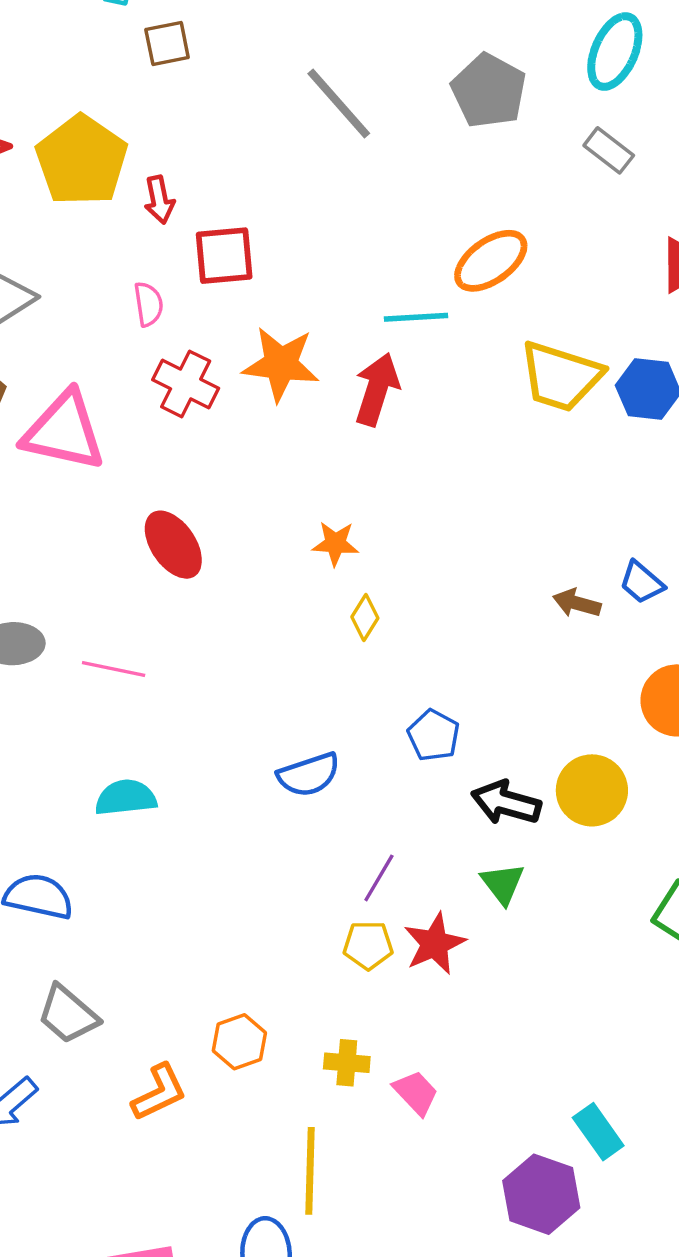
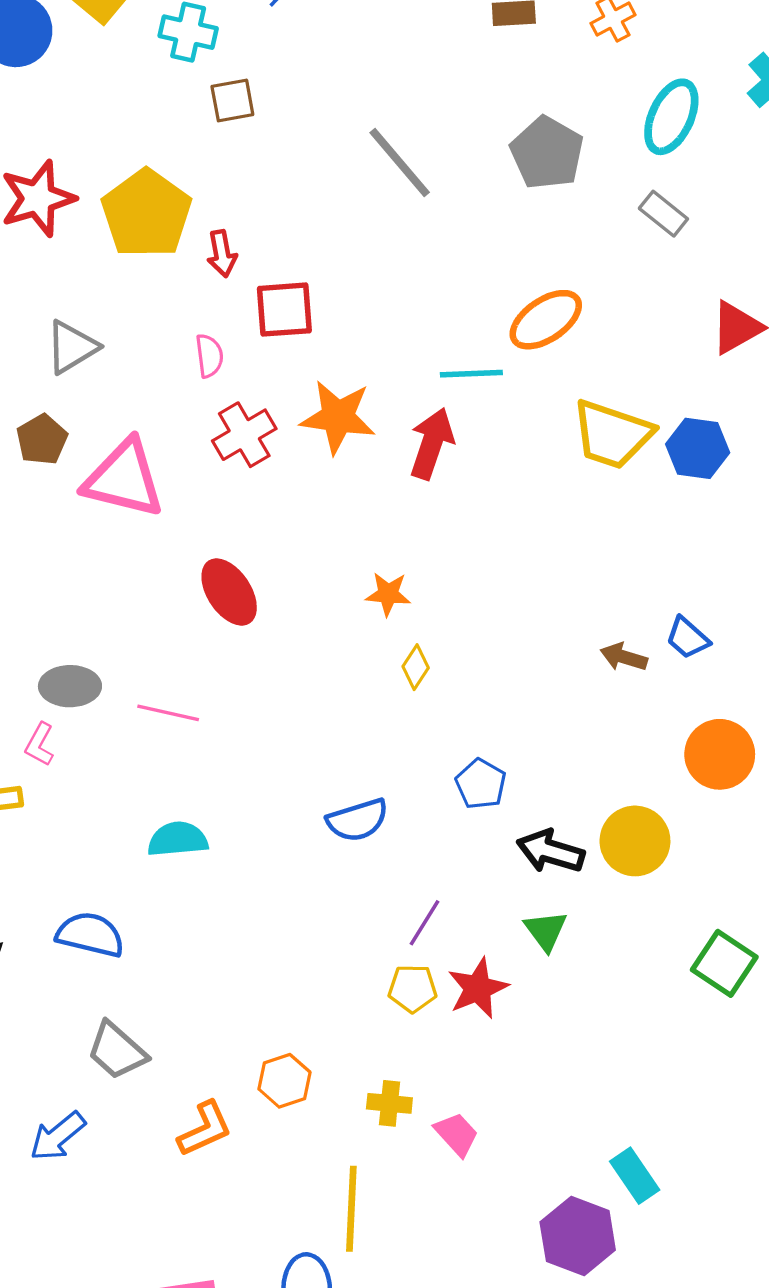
red cross: (186, 384) -> (244, 435), turned 32

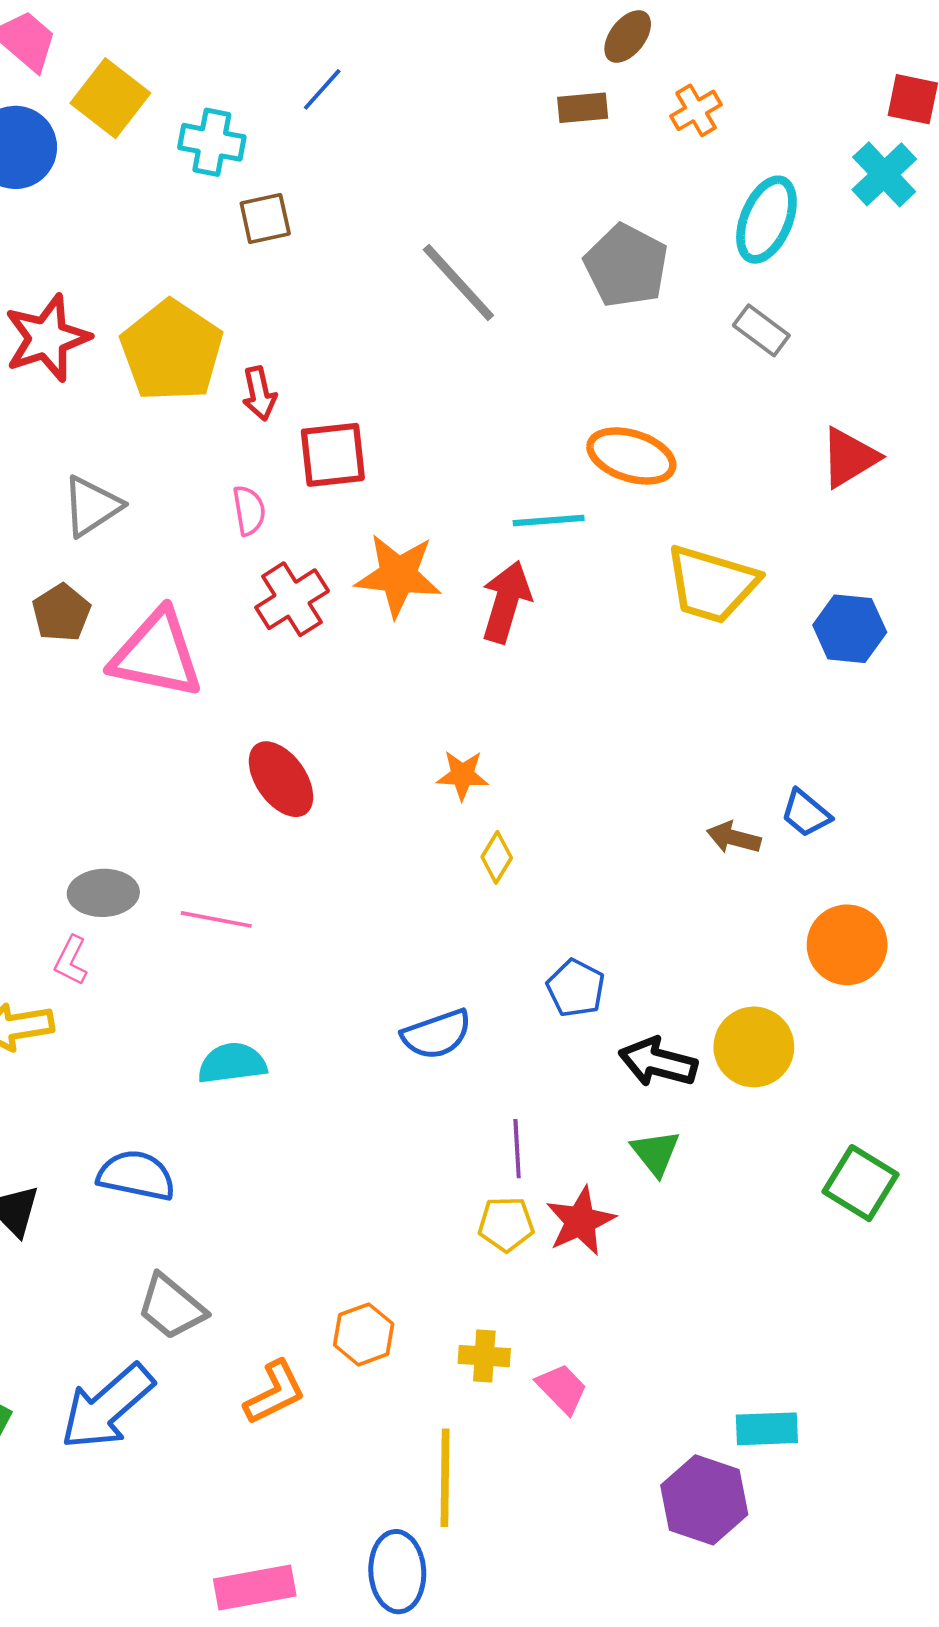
orange ellipse: (546, 320) -> (631, 456), turned 54
blue hexagon: (698, 448) -> (850, 629), moved
purple line: (425, 923) -> (517, 1149), turned -33
blue arrow: (58, 1136) -> (107, 1407), size x1.5
cyan rectangle: (635, 1176) -> (767, 1429), turned -56

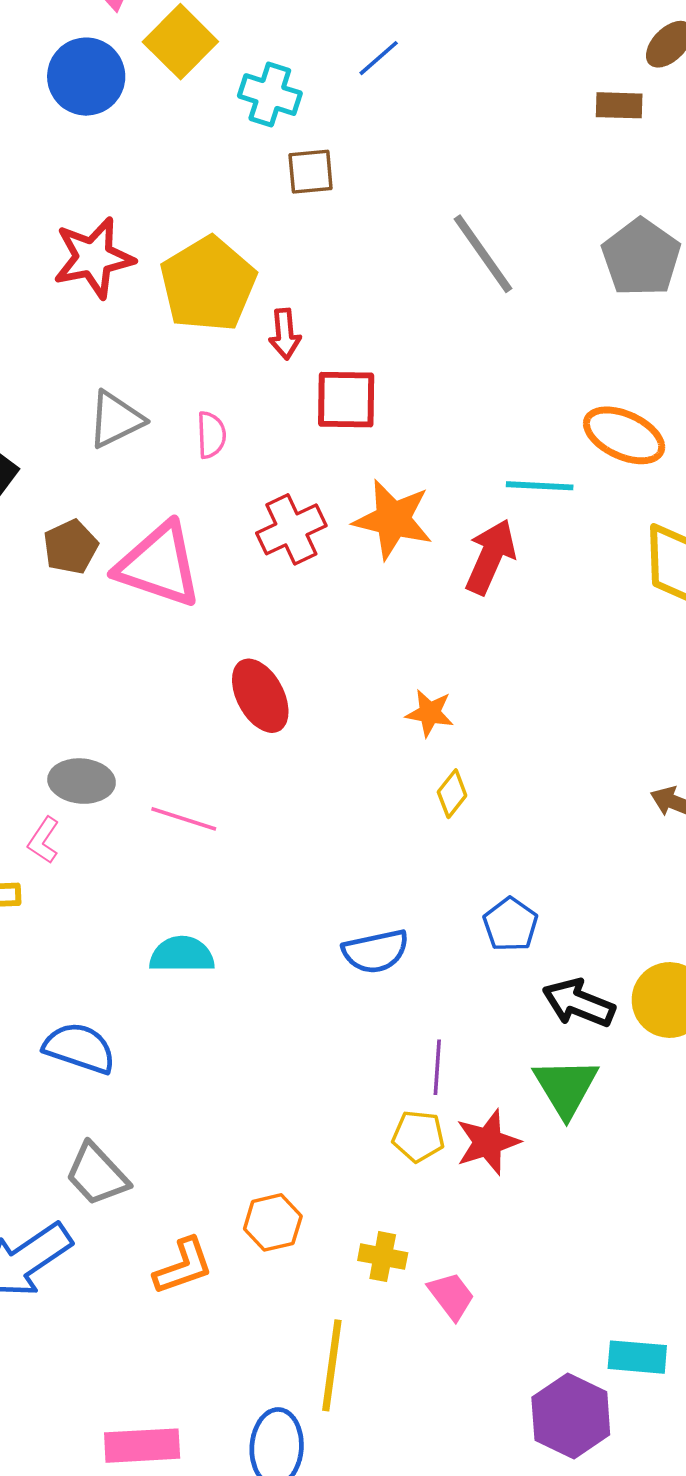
pink semicircle: (249, 511) -> (211, 435), moved
brown pentagon: (61, 613) -> (71, 547), moved
green triangle: (656, 1153) -> (566, 1087), size x1.4

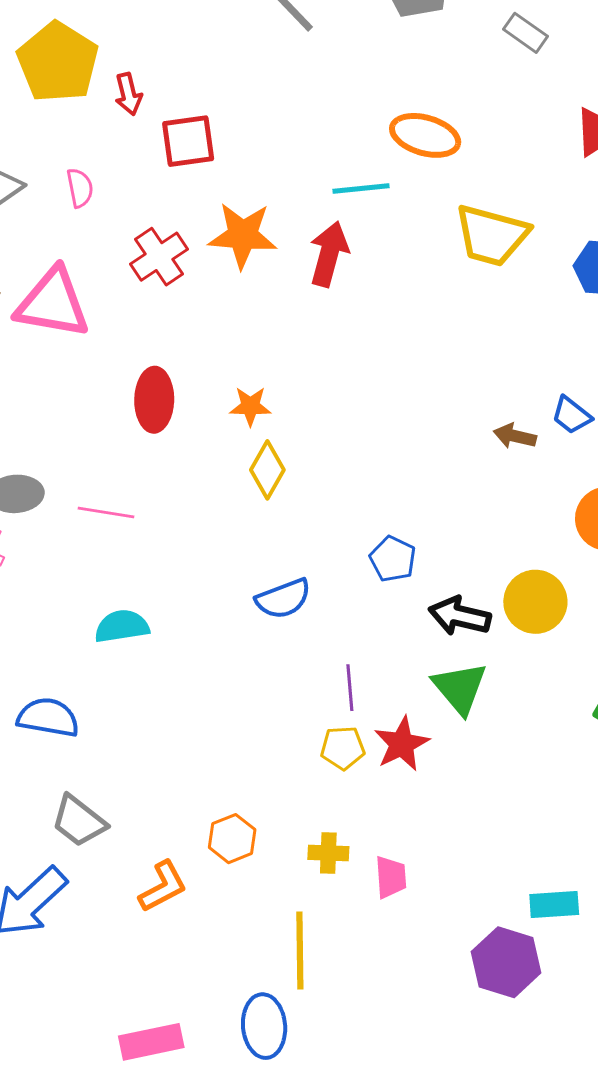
red ellipse: (260, 696) -> (154, 400), turned 38
orange star: (430, 713) -> (250, 406), moved
yellow diamond: (452, 794) -> (267, 470), moved, size x1.4
pink trapezoid: (451, 1296) -> (391, 877), turned 42

